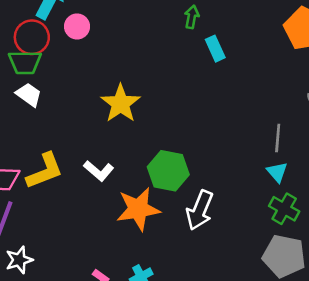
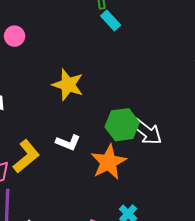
cyan rectangle: (215, 49) -> (111, 20), moved
white arrow: (200, 210) -> (147, 132), moved, turned -56

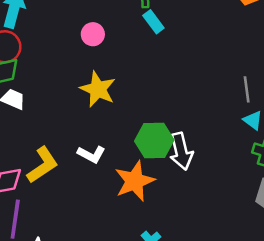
pink circle: (15, 36) -> (93, 34), moved
white arrow: (147, 132) -> (181, 151), turned 32

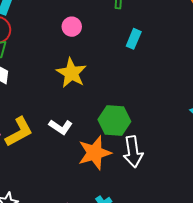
cyan rectangle: (153, 22) -> (134, 39), moved, turned 54
white arrow: (181, 151) -> (133, 152), moved

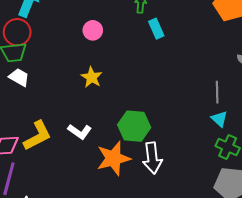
cyan rectangle: (134, 39) -> (156, 29), moved, turned -48
yellow star: (71, 73) -> (92, 77), size x0.7

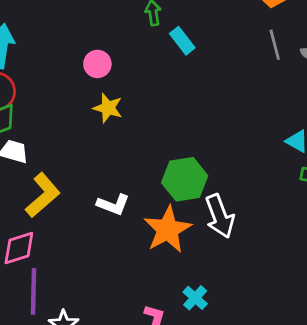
yellow star: (92, 77) -> (108, 108), moved
gray line: (217, 92) -> (275, 45), moved
yellow L-shape: (37, 136) -> (43, 195), moved

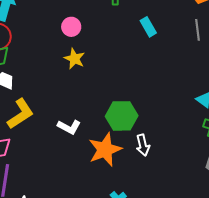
cyan rectangle: (182, 41) -> (148, 27), moved
white arrow: (220, 216) -> (143, 145), size x0.7

